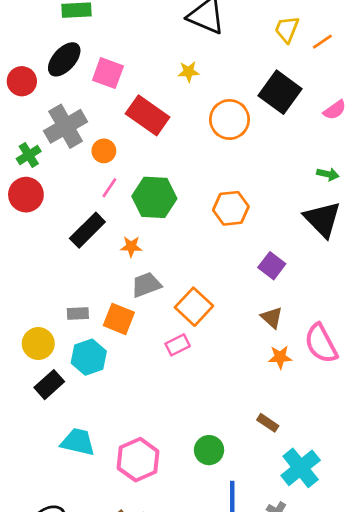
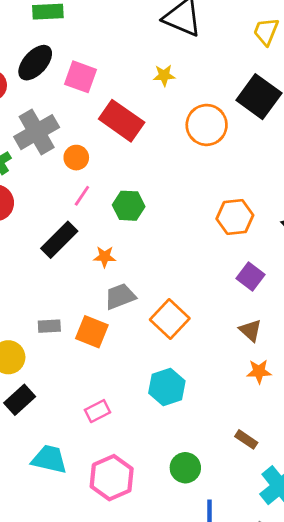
green hexagon: (154, 197) -> (129, 206), size x0.7
orange hexagon: (231, 208) -> (235, 217), moved
pink rectangle: (178, 345) -> (98, 411), moved
cyan hexagon: (89, 357) -> (167, 387), moved

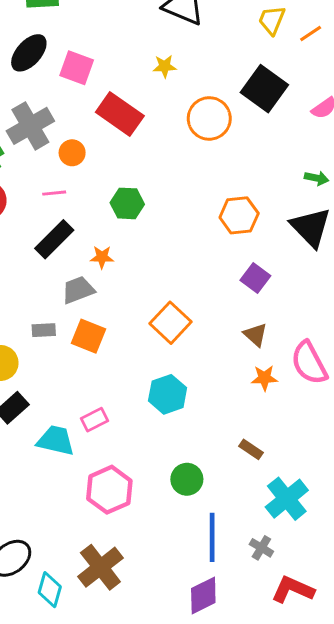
pink line: (82, 196) -> (54, 193), moved, turned 50
gray trapezoid: (120, 296) -> (78, 290), moved
cyan trapezoid: (49, 459) -> (56, 440), moved

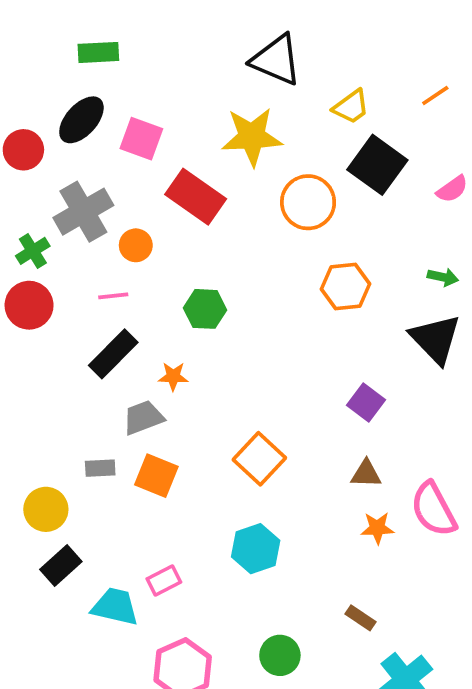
yellow trapezoid: (272, 20) -> (351, 107), moved, turned -148
yellow star: (165, 66) -> (252, 137), size x2.0
orange hexagon: (239, 215) -> (345, 286), moved
brown triangle: (255, 335) -> (366, 474), turned -40

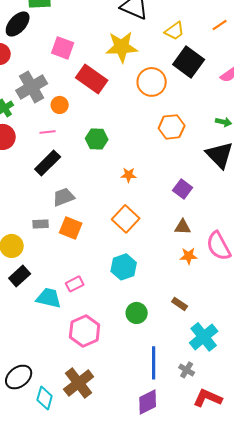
black ellipse: (81, 120) -> (18, 24), moved
orange star: (173, 376) -> (129, 175), moved
green circle: (280, 655) -> (137, 313), moved

